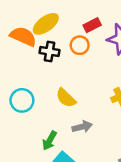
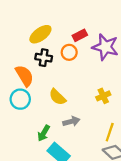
orange semicircle: (23, 36) -> (24, 76), moved, turned 35

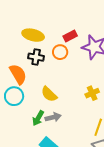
yellow ellipse: (40, 34) -> (33, 35), turned 50
gray arrow: (71, 121) -> (53, 117), moved
green arrow: (44, 133) -> (38, 118), moved

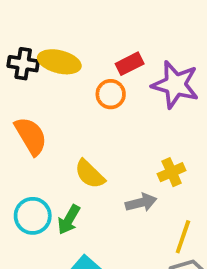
black cross: (36, 57) -> (23, 64), moved
cyan circle: (14, 96) -> (33, 216), moved
gray arrow: (53, 117) -> (141, 203), moved

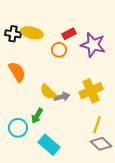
yellow cross: (172, 172) -> (91, 91), size x1.6
gray arrow: (141, 203) -> (62, 97), moved
cyan circle: (33, 216) -> (18, 128), moved

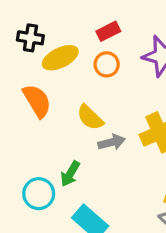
yellow ellipse: (32, 33) -> (60, 58), moved, turned -40
red rectangle: (69, 34) -> (108, 31), moved
yellow semicircle: (48, 92) -> (90, 117), moved

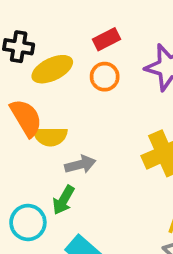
yellow semicircle: (90, 117) -> (50, 136), moved, turned -44
gray arrow: (112, 142) -> (80, 165), moved

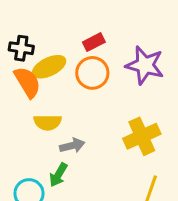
orange circle: (105, 77) -> (92, 73), size x1.4
orange semicircle: (26, 118) -> (27, 82), moved

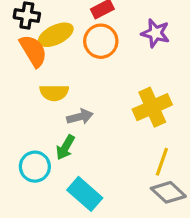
purple star: (145, 65) -> (155, 33), size x0.7

